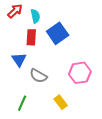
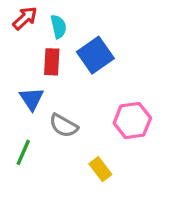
green line: (22, 103) -> (23, 152), moved

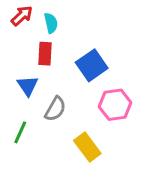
blue square: (95, 55) -> (92, 65), moved
gray semicircle: (64, 126) -> (55, 109), turned -90
yellow rectangle: (100, 169) -> (87, 147), size x1.4

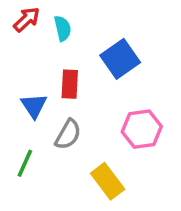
red rectangle: (45, 54) -> (70, 84), moved
blue square: (92, 65) -> (120, 59), moved

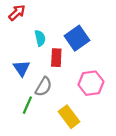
cyan semicircle: (63, 28) -> (40, 38), moved
red rectangle: (70, 84) -> (56, 58), moved
green line: (25, 163) -> (27, 105), moved

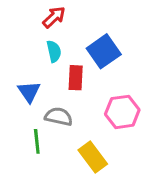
red arrow: (17, 13) -> (54, 17), moved
gray semicircle: (44, 87) -> (59, 117), turned -108
green line: (27, 105) -> (37, 141), turned -30

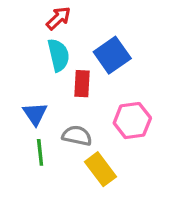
cyan semicircle: (54, 51) -> (58, 55), size x1.4
blue triangle: (29, 92) -> (35, 114), moved
gray semicircle: (59, 117) -> (77, 136), moved

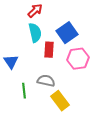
blue triangle: (35, 114) -> (11, 62), moved
pink hexagon: (132, 121) -> (78, 59), moved

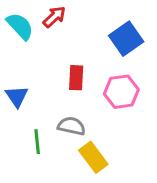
cyan semicircle: (35, 33) -> (20, 26), moved, turned -30
blue square: (67, 33) -> (126, 39), moved

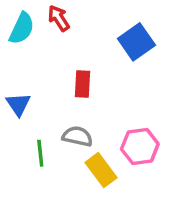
red arrow: (54, 17) -> (59, 18), turned -80
cyan semicircle: (20, 26) -> (22, 28), turned 68
pink hexagon: (121, 92) -> (140, 146), moved

